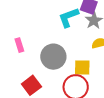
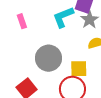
pink rectangle: (19, 45) -> (22, 21), moved

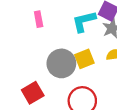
yellow square: (79, 69) -> (84, 59), moved, turned -30

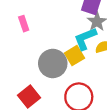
cyan L-shape: (84, 21) -> (85, 39), moved

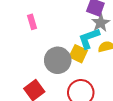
yellow square: (75, 56) -> (78, 54), turned -36

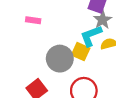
pink rectangle: (32, 22) -> (33, 20), turned -64

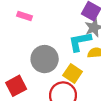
yellow square: (81, 52) -> (73, 73), moved

